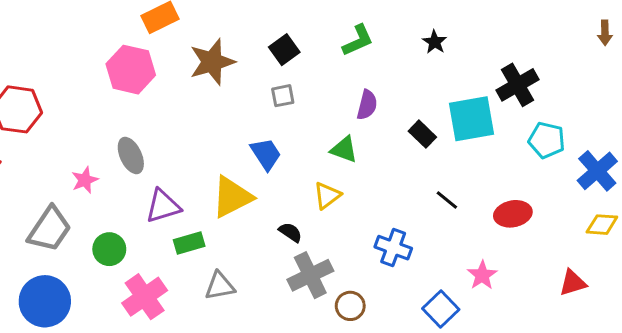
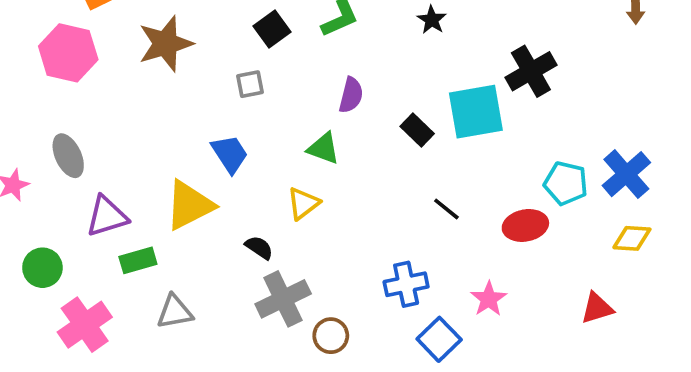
black square: (284, 50) -> (272, 29), moved
cyan pentagon: (547, 140) -> (566, 183), moved
blue cross: (393, 248) -> (406, 284), moved, turned -32

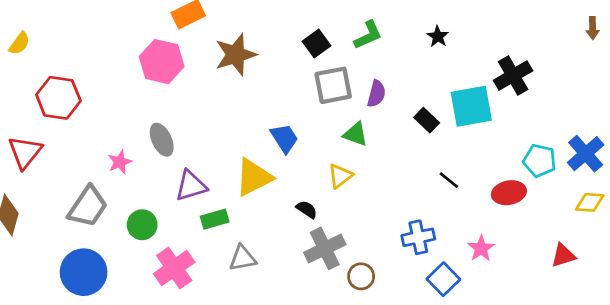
gray square: (250, 84) -> (333, 85), moved, size x1.8

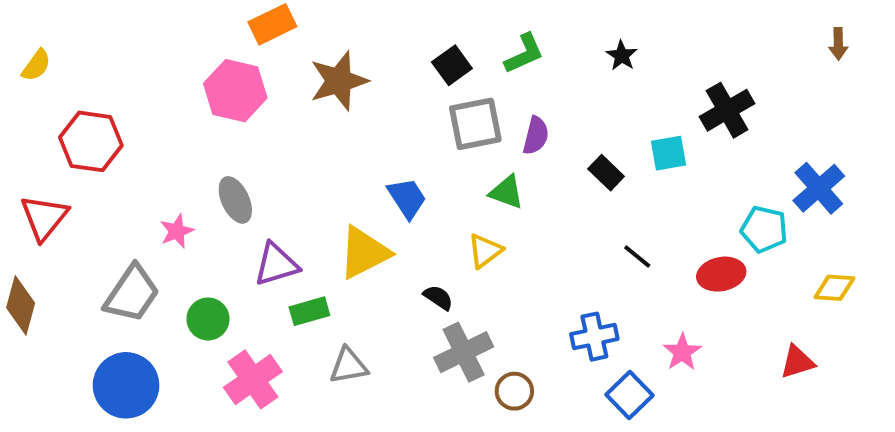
cyan square: (471, 106) -> (669, 153), size x0.6
blue cross: (586, 154) -> (819, 188), moved

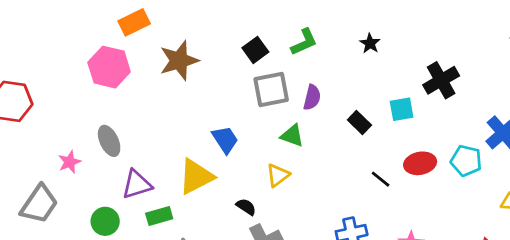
red ellipse: (721, 274) -> (420, 163), moved
green circle: (208, 319) -> (105, 221), moved

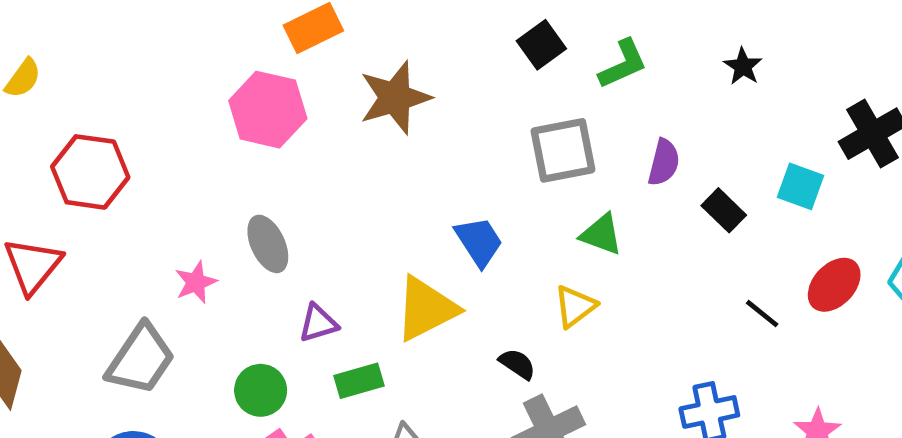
black square: (255, 50) -> (541, 45), moved
purple semicircle: (312, 97) -> (664, 162), moved
cyan square: (402, 109) -> (801, 186), turned 30
red ellipse: (420, 163) -> (834, 285), turned -36
purple triangle: (137, 184) -> (318, 323), size x0.7

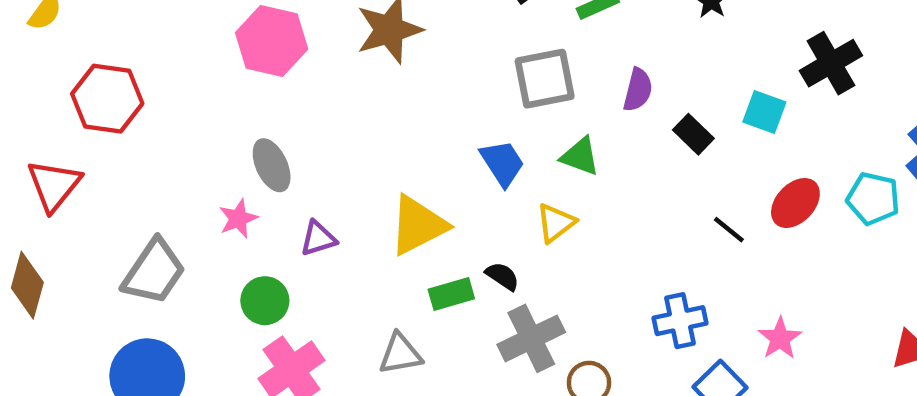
blue trapezoid: (479, 242) -> (502, 163), moved
pink star: (196, 282) -> (238, 219), moved
green rectangle: (359, 381) -> (451, 294), moved

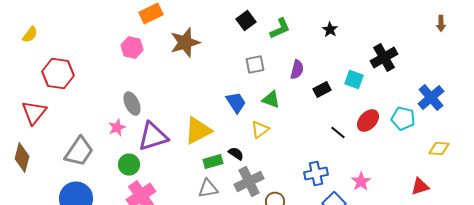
pink hexagon: (272, 41) -> (132, 48), size x0.7
gray square: (545, 79) -> (255, 64), size x0.7
black rectangle: (693, 134) -> (322, 90), turned -72
purple triangle: (318, 238) -> (153, 136), size x1.8
gray triangle: (400, 354) -> (208, 188), moved

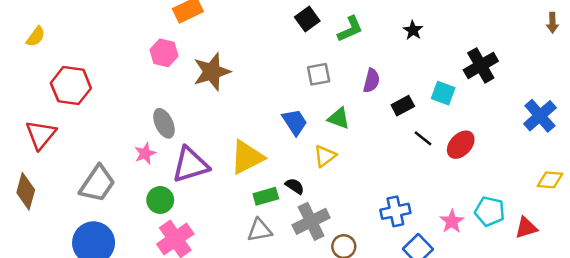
brown star: (185, 42) -> (212, 72), moved
cyan pentagon: (403, 118) -> (490, 211), moved
black line: (338, 132) -> (423, 138), moved

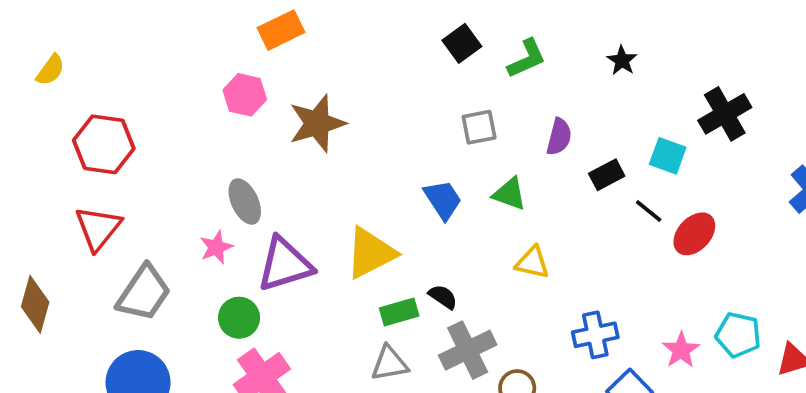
red triangle: (41, 135) -> (98, 228), moved
black line: (423, 138) -> (649, 211), moved
yellow triangle: (325, 156) -> (532, 262), moved, turned 50

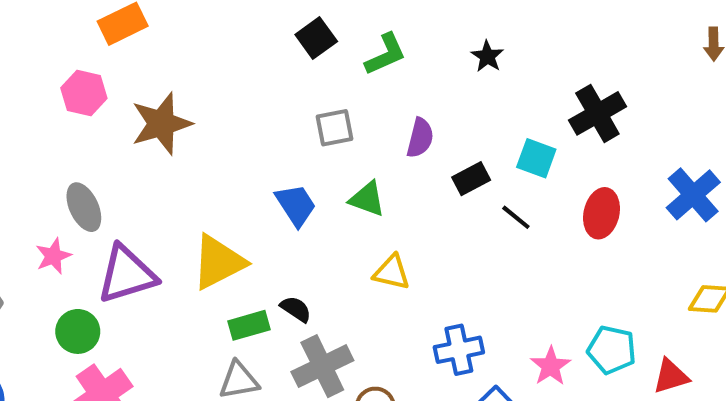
red ellipse: (694, 234) -> (602, 213), moved, turned -30

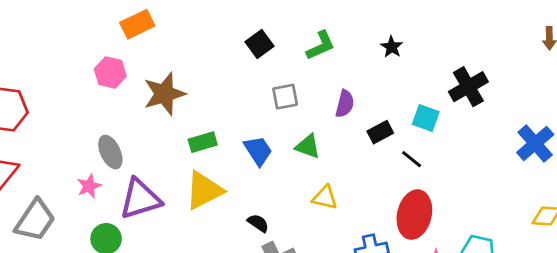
black square: (316, 38) -> (260, 44), moved
red ellipse: (602, 213) -> (414, 215), moved, size x1.4
green rectangle: (249, 325) -> (203, 142), moved

